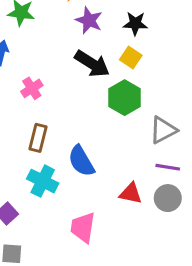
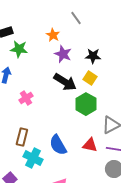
brown rectangle: (38, 138) -> (22, 137), moved
red triangle: (131, 193) -> (90, 145), moved

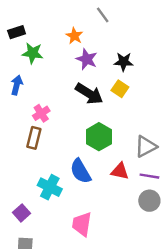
green hexagon: (86, 104) -> (99, 137), moved
brown rectangle: (22, 137) -> (34, 138), moved

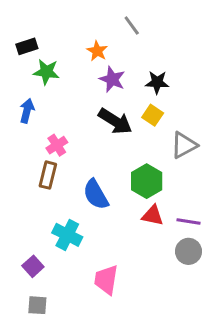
green hexagon: (99, 137) -> (147, 181), moved
gray triangle: (146, 147) -> (184, 145), moved
blue semicircle: (81, 171) -> (96, 195), moved

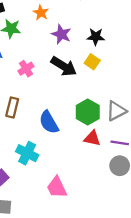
orange star: (97, 51) -> (41, 13), moved
pink cross: (57, 145) -> (26, 69), moved
gray triangle: (184, 145) -> (116, 111), moved
pink trapezoid: (106, 280) -> (57, 187), turned -35

